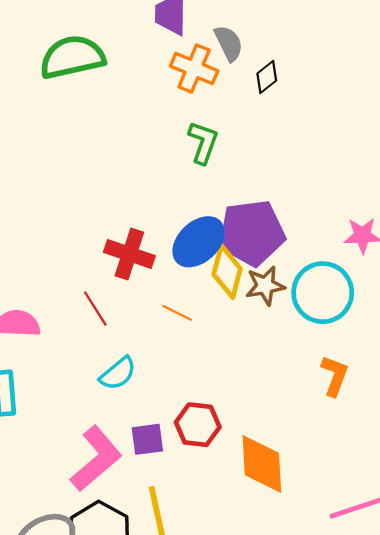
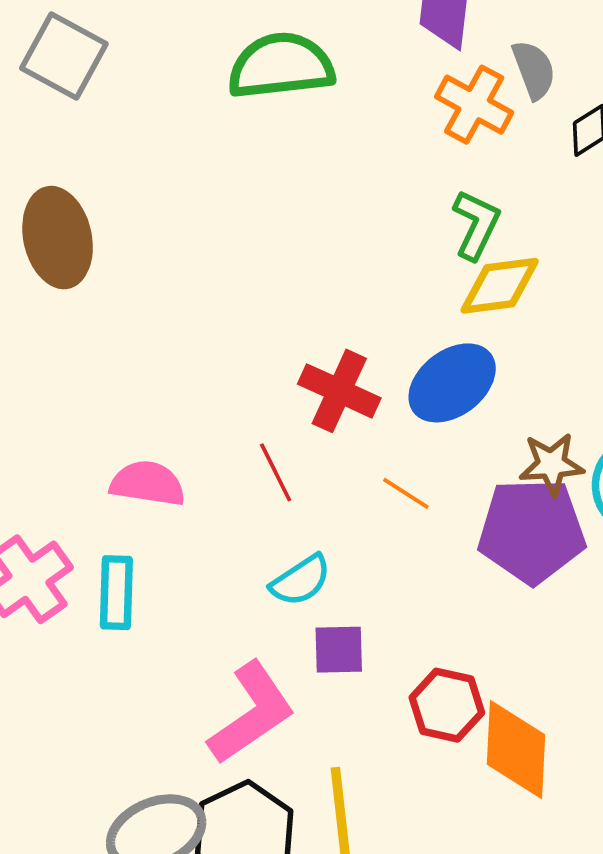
purple pentagon: (252, 233) -> (532, 531), moved
yellow diamond: (227, 272) -> (500, 286), moved, turned 62
red hexagon: (198, 425) -> (447, 705), moved
purple square: (147, 439) -> (339, 650), moved

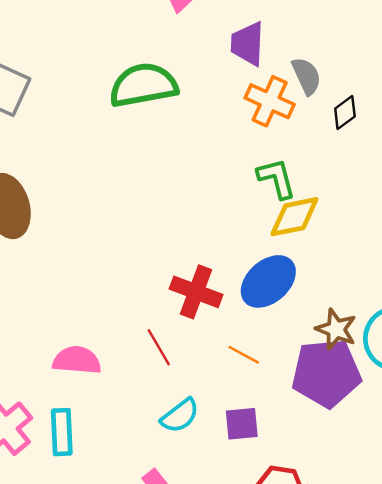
green L-shape: (476, 225) -> (276, 178), turned -36
brown star: (552, 464) -> (336, 329), turned 30
purple square: (339, 650) -> (242, 424), moved

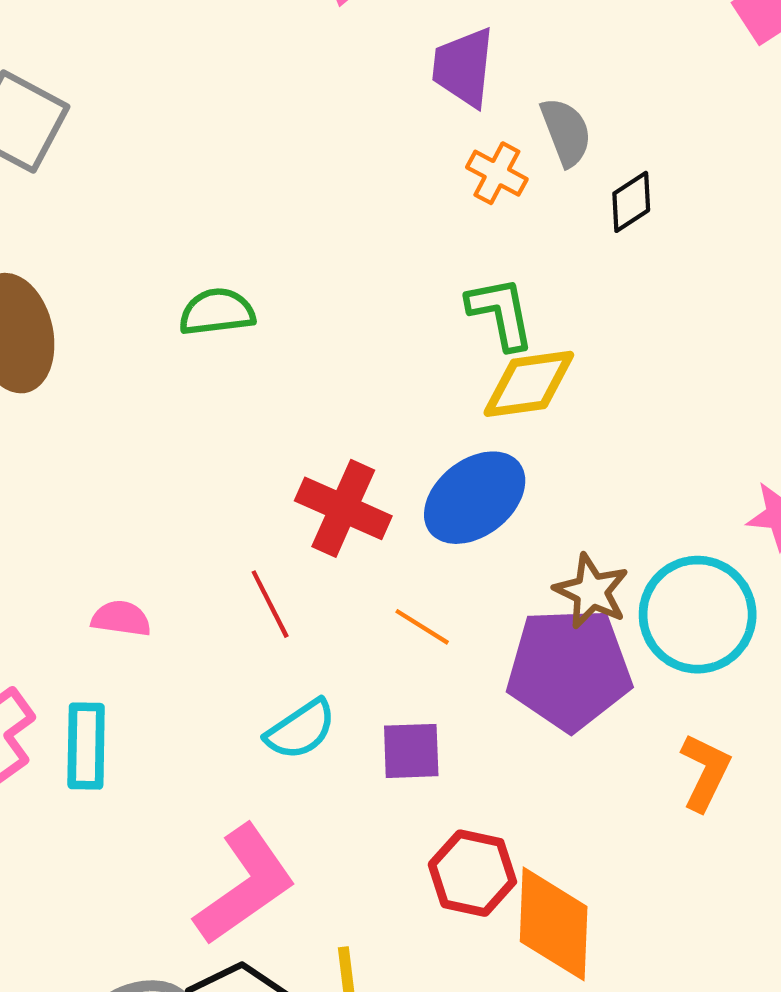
green semicircle: (143, 85) -> (217, 312), moved, size x0.6
orange cross: (270, 101) -> (497, 173), size x0.7
pink semicircle: (77, 360) -> (121, 618), size x0.7

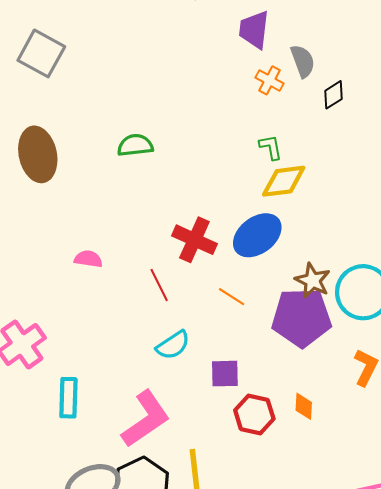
green L-shape: (501, 313) -> (271, 147), size x0.7
pink semicircle: (121, 618) -> (88, 259), moved
cyan rectangle: (86, 746) -> (68, 398), moved
purple square: (411, 751) -> (225, 374), moved
orange diamond: (554, 924) -> (304, 406), moved, size x0.5

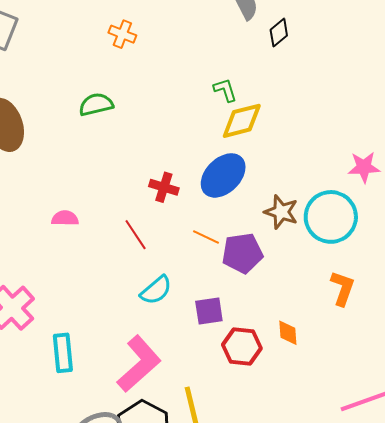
orange cross: (270, 80) -> (122, 34), moved
red cross: (194, 240) -> (164, 187), size x0.7
purple pentagon: (301, 318) -> (242, 253), moved, size x0.7

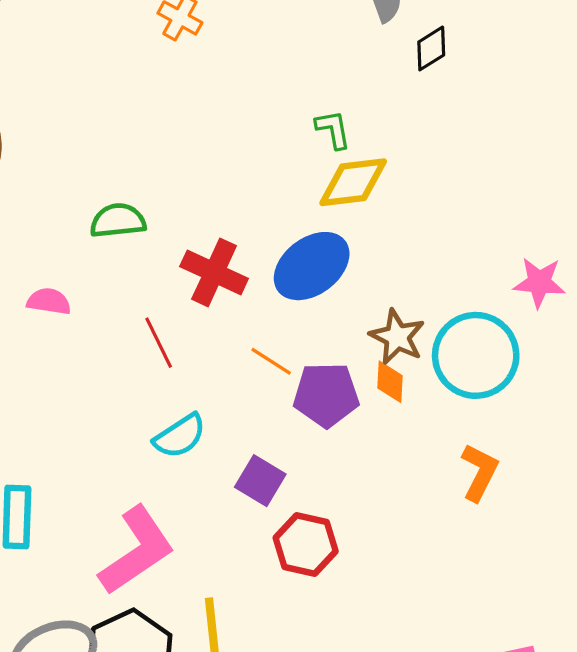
green semicircle: (96, 104) -> (118, 221), moved
red cross: (164, 187) -> (214, 272), size x1.4
purple square: (209, 311) -> (260, 481), turned 32
orange diamond: (288, 333) -> (390, 382), moved

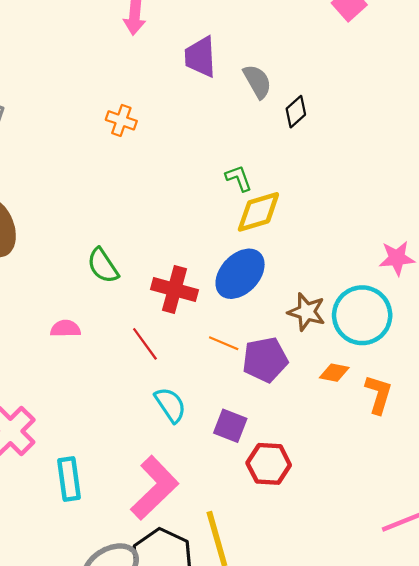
green semicircle: (118, 221) -> (103, 266), turned -108
orange diamond: (390, 382) -> (334, 373), moved, turned -72
cyan semicircle: (180, 436) -> (170, 405), turned -81

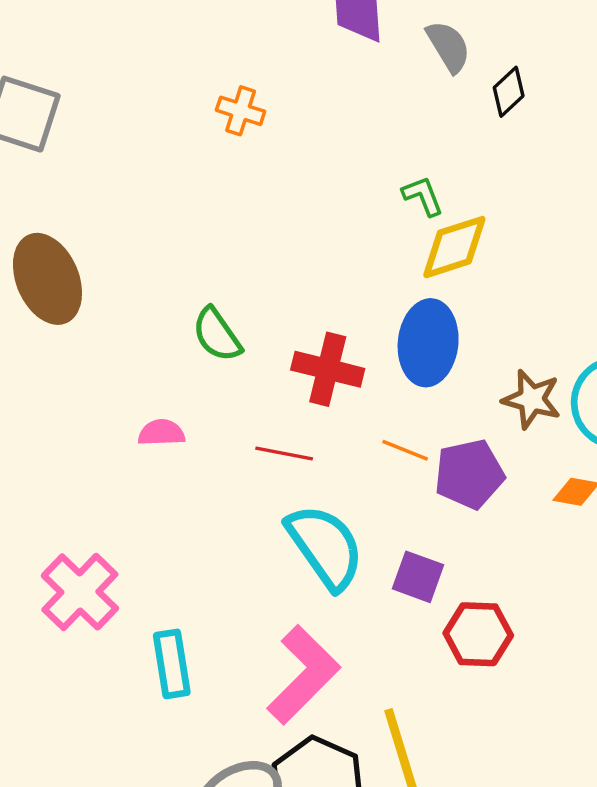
blue ellipse: (240, 274) -> (428, 343), turned -36
red line: (145, 344) -> (284, 454), turned -42
cyan semicircle: (170, 405) -> (325, 547), size x1.6

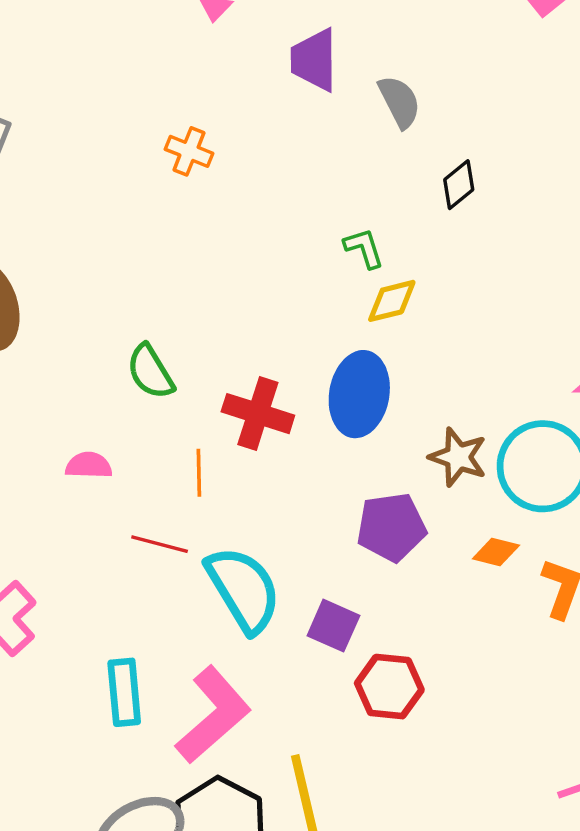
black diamond: (509, 92) -> (459, 185), moved
yellow diamond: (454, 247) -> (392, 301), size x0.7
orange line: (405, 450) -> (199, 473), moved, turned 63
red line: (284, 454) -> (160, 544), moved
cyan rectangle: (172, 664) -> (124, 692), moved

